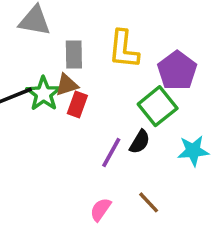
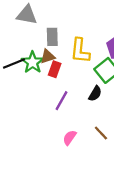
yellow L-shape: (124, 49) -> (80, 51), moved
purple line: (111, 153) -> (62, 101), moved

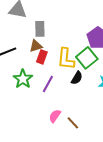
yellow L-shape: (80, 51) -> (66, 59), moved
green star: (33, 62) -> (23, 79), moved
brown line: (101, 133) -> (73, 123), moved

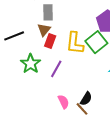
brown triangle: (36, 46) -> (44, 30), turned -32
black semicircle: (77, 78) -> (86, 99), moved
pink semicircle: (55, 116) -> (63, 102), turned 120

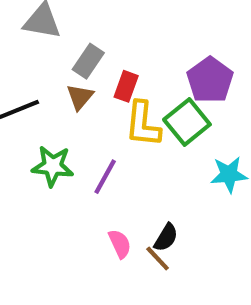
gray rectangle: (48, 12) -> (88, 61), turned 35
red rectangle: (50, 41) -> (126, 86), moved
green star: (31, 64) -> (53, 166), turned -30

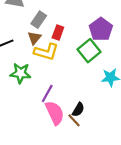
yellow L-shape: (143, 124) -> (46, 52), moved, turned -80
purple line: (105, 177) -> (47, 94), moved
pink semicircle: (120, 244) -> (55, 113), size x1.6

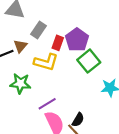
purple pentagon: (101, 29) -> (77, 40), moved
brown triangle: (34, 38) -> (20, 46), moved
purple line: (47, 94) -> (47, 104), turned 30

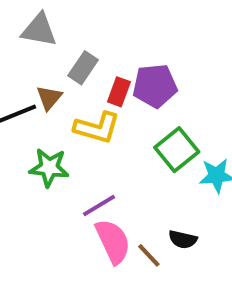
purple pentagon: (77, 40) -> (155, 86), turned 30
green square: (89, 61) -> (177, 150), moved
black semicircle: (78, 120) -> (183, 239), moved, turned 72

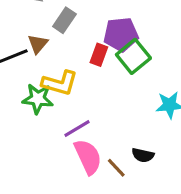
red rectangle: (119, 92) -> (99, 55), moved
yellow L-shape: (97, 128) -> (60, 83), moved
green square: (177, 150) -> (133, 56), moved

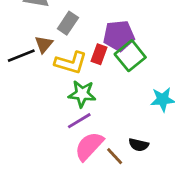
yellow L-shape: (60, 83) -> (71, 63), moved
green star: (38, 99) -> (82, 94), moved
pink semicircle: (88, 157) -> (89, 146), turned -112

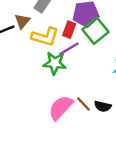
purple line: (79, 121) -> (69, 49), moved
brown line: (115, 156) -> (84, 104), moved

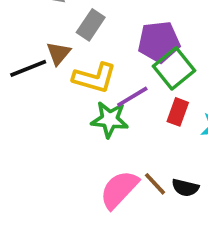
red rectangle: (69, 30) -> (178, 112), moved

